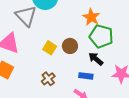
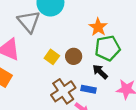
green pentagon: (101, 36) -> (107, 48), turned -30
brown cross: (48, 79) -> (63, 91), moved, size x1.6

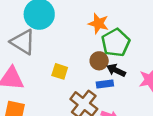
brown circle: (74, 56) -> (99, 61), moved
blue rectangle: (88, 89) -> (105, 84), moved

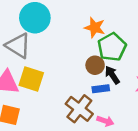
black arrow: (116, 70) -> (112, 75), turned 30
yellow square: (60, 71) -> (31, 79), moved, size x1.5

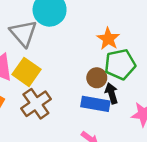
blue rectangle: (101, 89) -> (95, 104), size x1.5
brown cross: (79, 109) -> (36, 104), moved

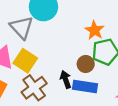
black arrow: (111, 93) -> (66, 79), moved

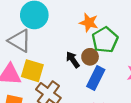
black arrow: (66, 79) -> (73, 60), moved
blue rectangle: (85, 86) -> (96, 78), turned -55

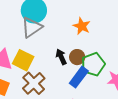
green pentagon: (105, 40) -> (93, 64), moved
gray triangle: (20, 41) -> (32, 27), moved, turned 45

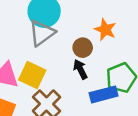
brown circle: (77, 57) -> (83, 48), moved
blue rectangle: (79, 77) -> (104, 94), turned 40

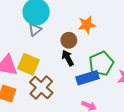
orange star: (105, 30) -> (87, 25), turned -30
gray triangle: (42, 33) -> (35, 30), size x0.6

